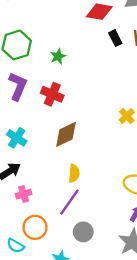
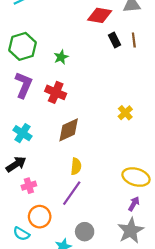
gray circle: (83, 232) -> (85, 232), moved

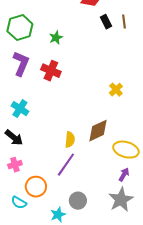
brown diamond: (69, 130) -> (98, 131), moved
black arrow: (16, 164) -> (14, 138), turned 72
pink cross: (29, 186) -> (15, 165), moved

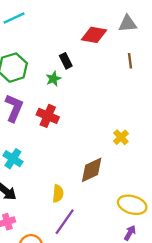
black rectangle: (106, 22) -> (66, 61), moved
brown diamond: (98, 131) -> (92, 170), moved
yellow semicircle: (70, 140) -> (58, 194), moved

